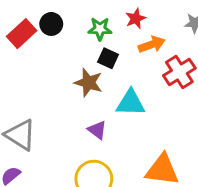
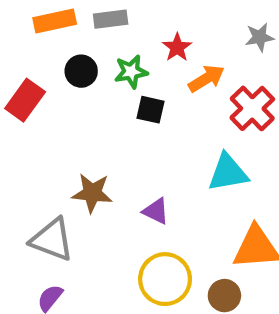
black circle: (51, 24) -> (81, 71), moved
brown star: (88, 83) -> (92, 193), moved
cyan triangle: (131, 103) -> (228, 173), moved

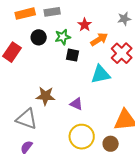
cyan triangle: (228, 173) -> (101, 74), moved

